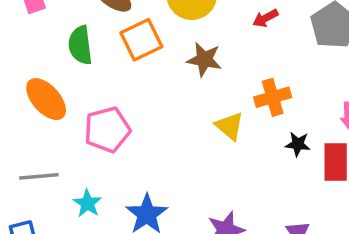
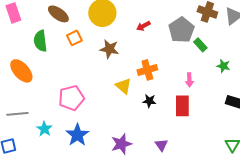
orange square: (141, 40) -> (74, 38), size x0.7
pink pentagon: (107, 130) -> (71, 98), moved
black star: (298, 144) -> (149, 101), moved

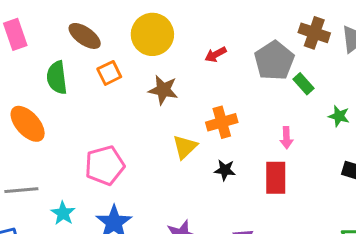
yellow triangle: (123, 86) -> (185, 147), turned 36

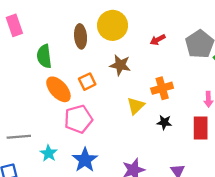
brown ellipse: (85, 36) -> (81, 36), moved, turned 50
orange square: (109, 73) -> (87, 82), moved
orange ellipse: (28, 124) -> (58, 89), moved

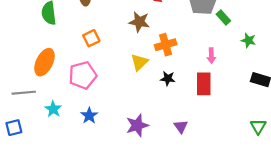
brown star: (120, 65) -> (139, 22), moved
orange ellipse: (58, 89) -> (44, 62), moved, turned 68
blue star: (85, 160) -> (89, 116), size x0.7

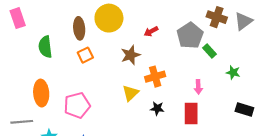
brown star: (139, 22) -> (130, 55), turned -30
orange square: (91, 38) -> (85, 55), moved
orange ellipse: (44, 62) -> (41, 93), turned -30

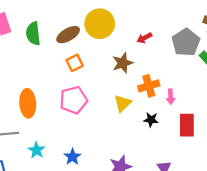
brown ellipse: (79, 28) -> (68, 35), turned 65
green semicircle: (45, 47) -> (33, 34), moved
pink arrow: (198, 87) -> (171, 97), moved
pink pentagon: (77, 105) -> (74, 100), moved

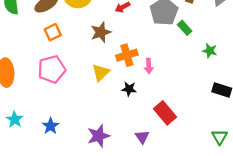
red rectangle: (187, 125) -> (165, 113), moved, turned -40

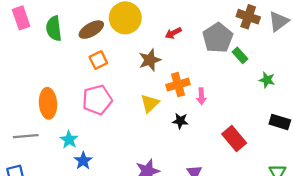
red rectangle: (165, 113) -> (234, 138), moved
cyan star: (15, 119) -> (69, 140), moved
blue star: (51, 126) -> (83, 161), moved

